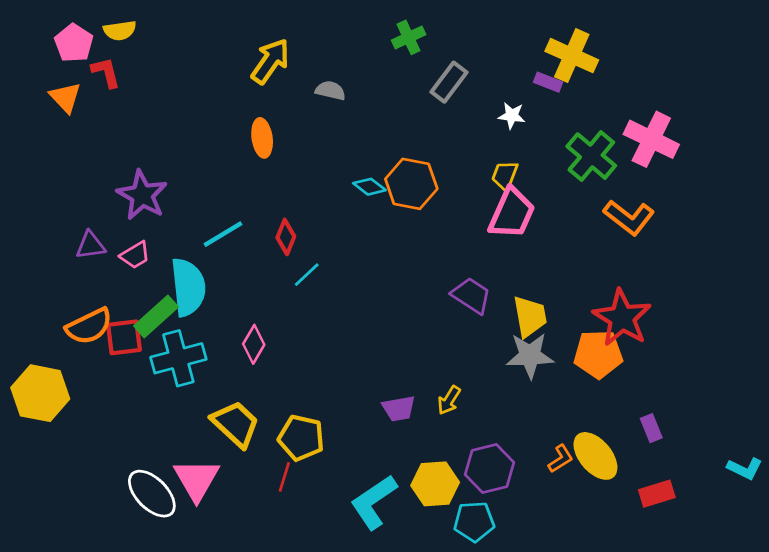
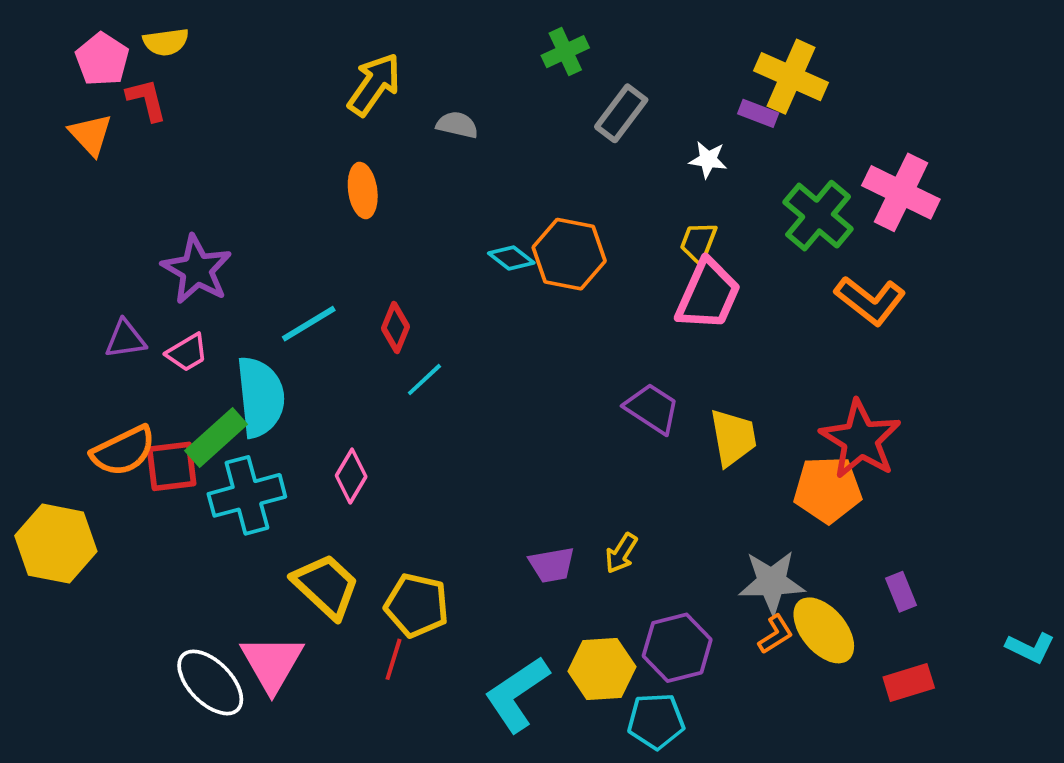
gray star: (530, 356) -> (772, 582), moved

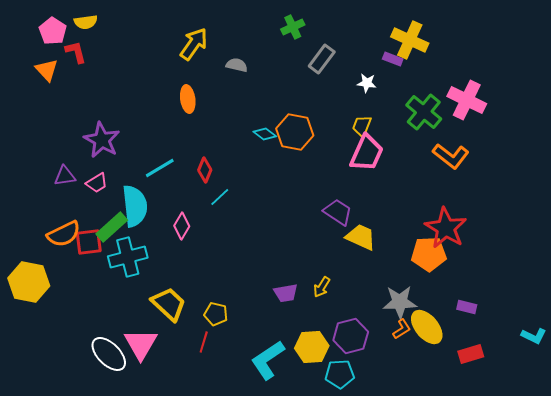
yellow trapezoid: (733, 437) -> (361, 237), moved, turned -56
pink diamond: (351, 476) -> (182, 226), moved
purple rectangle: (901, 592) -> (467, 307), turned -54
yellow pentagon: (417, 605) -> (216, 314), size x0.7

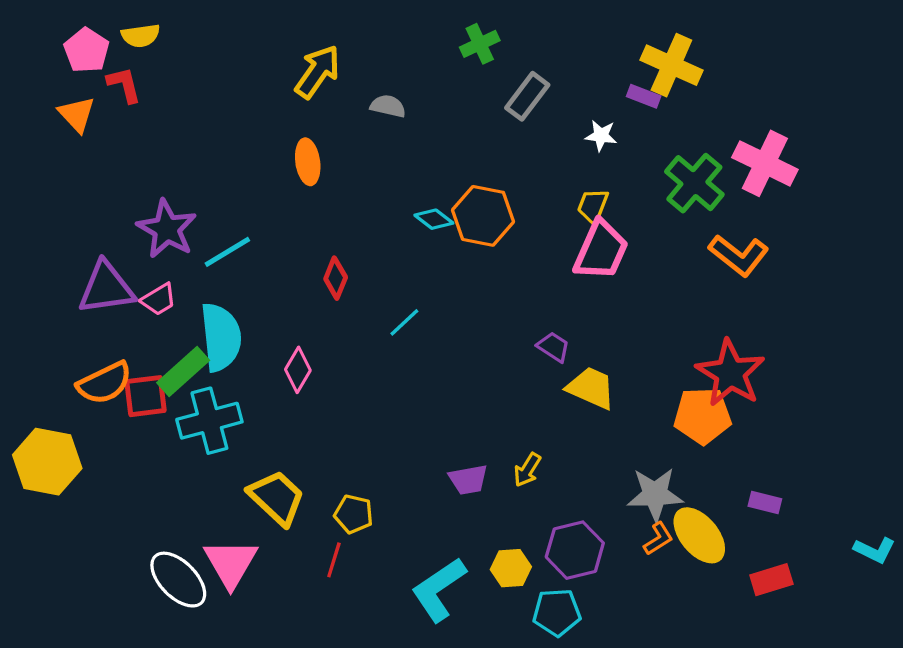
cyan line: (160, 168) -> (227, 252), moved
purple triangle: (65, 176) -> (106, 288), size x1.6
cyan line: (220, 197) -> (404, 322), moved
purple trapezoid: (338, 212) -> (553, 347), size x0.7
yellow hexagon: (312, 347) -> (511, 568), size x0.7

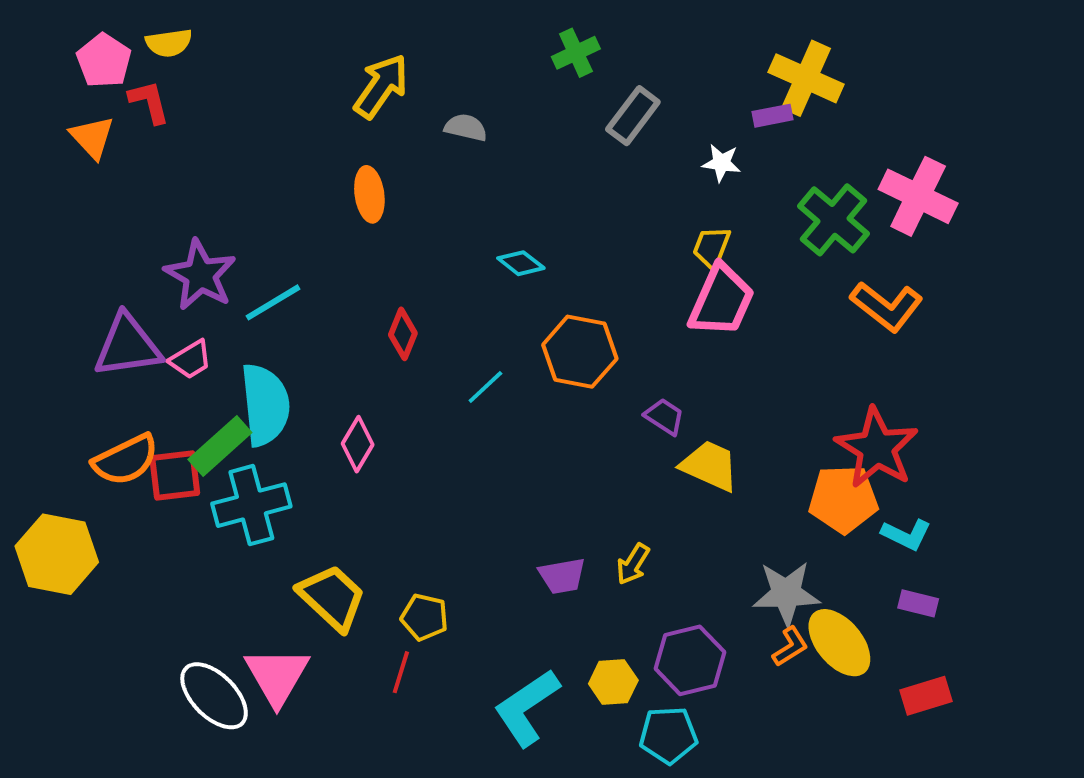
purple rectangle: (644, 96) -> (773, 116), turned -32
orange hexagon: (483, 216) -> (580, 352), moved
cyan L-shape: (875, 550) -> (906, 535), moved

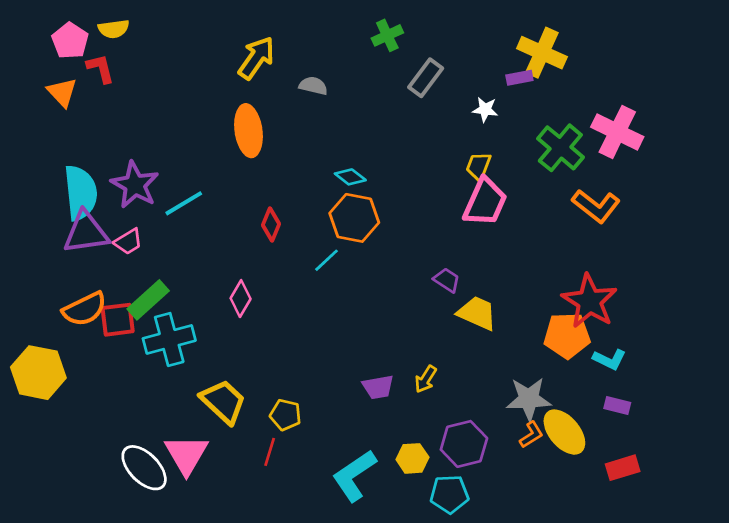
orange ellipse: (369, 194) -> (248, 131), size x1.4
orange hexagon: (580, 352) -> (354, 218), moved
cyan semicircle: (265, 405) -> (81, 193), moved

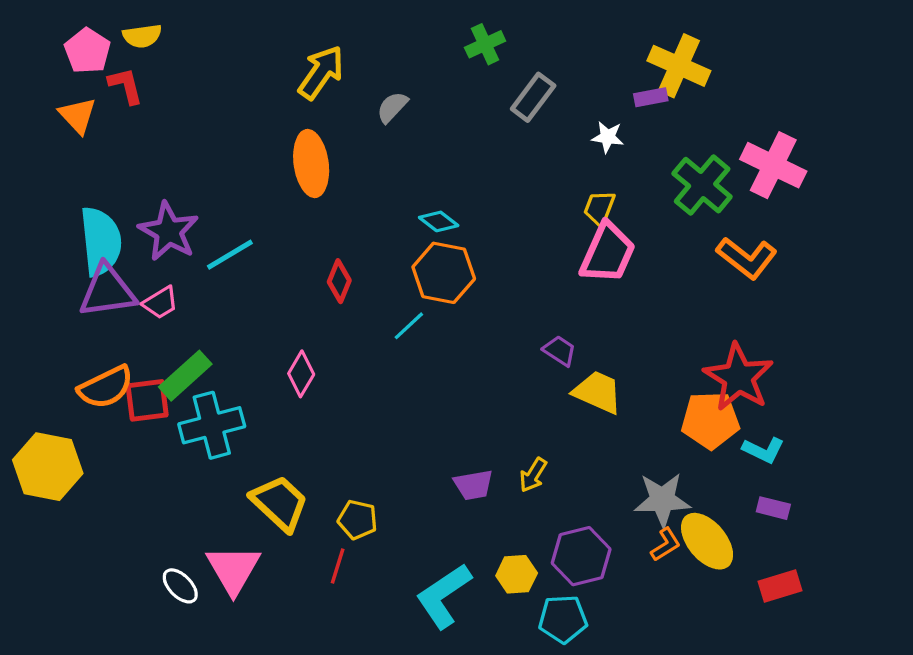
gray semicircle: (313, 86) -> (392, 107), turned -60
white ellipse: (144, 468) -> (180, 586), size x0.6

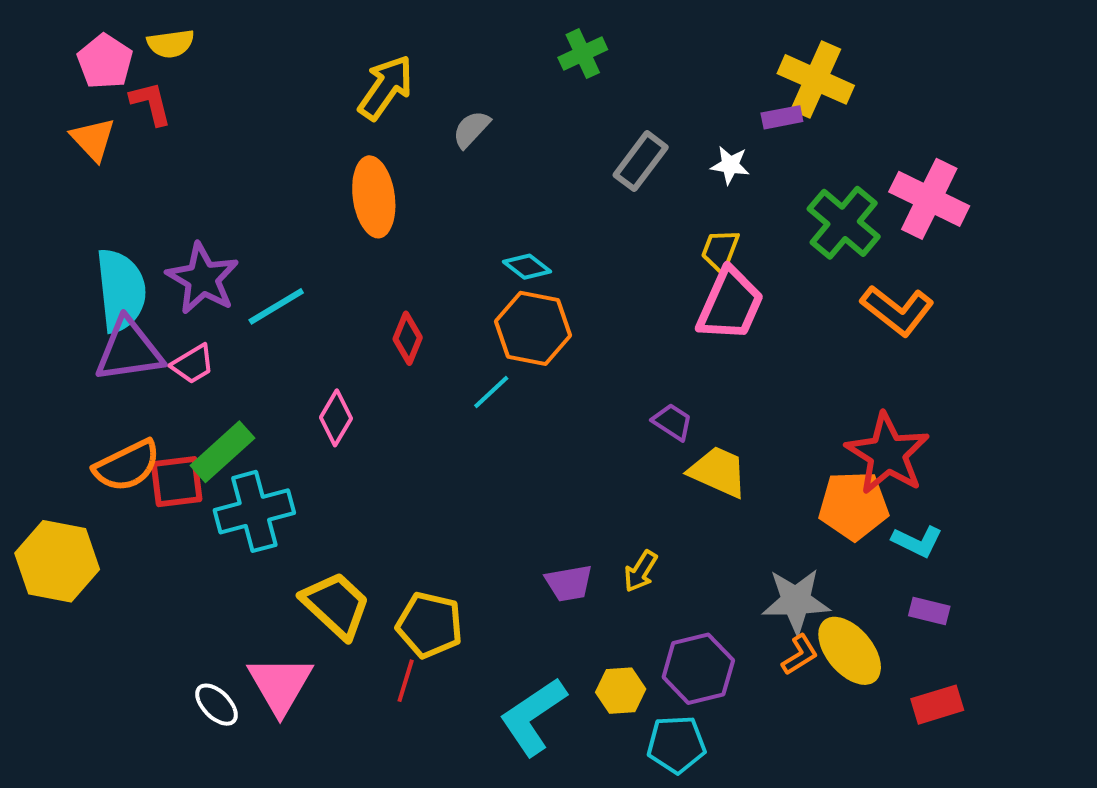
gray rectangle: (533, 97) -> (641, 161), moved
pink diamond: (301, 374) -> (336, 418), moved
yellow pentagon: (358, 520) -> (430, 625), size x1.4

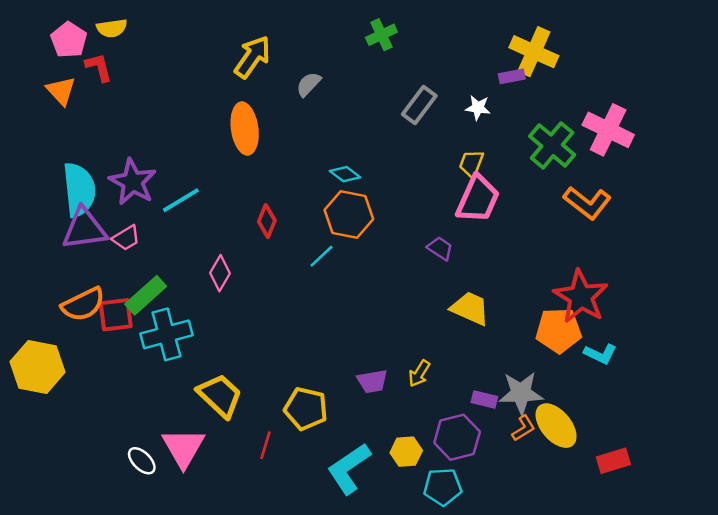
purple trapezoid: (672, 422) -> (440, 248), moved
purple rectangle: (929, 611) -> (484, 400), moved
yellow pentagon: (430, 625) -> (306, 409), moved

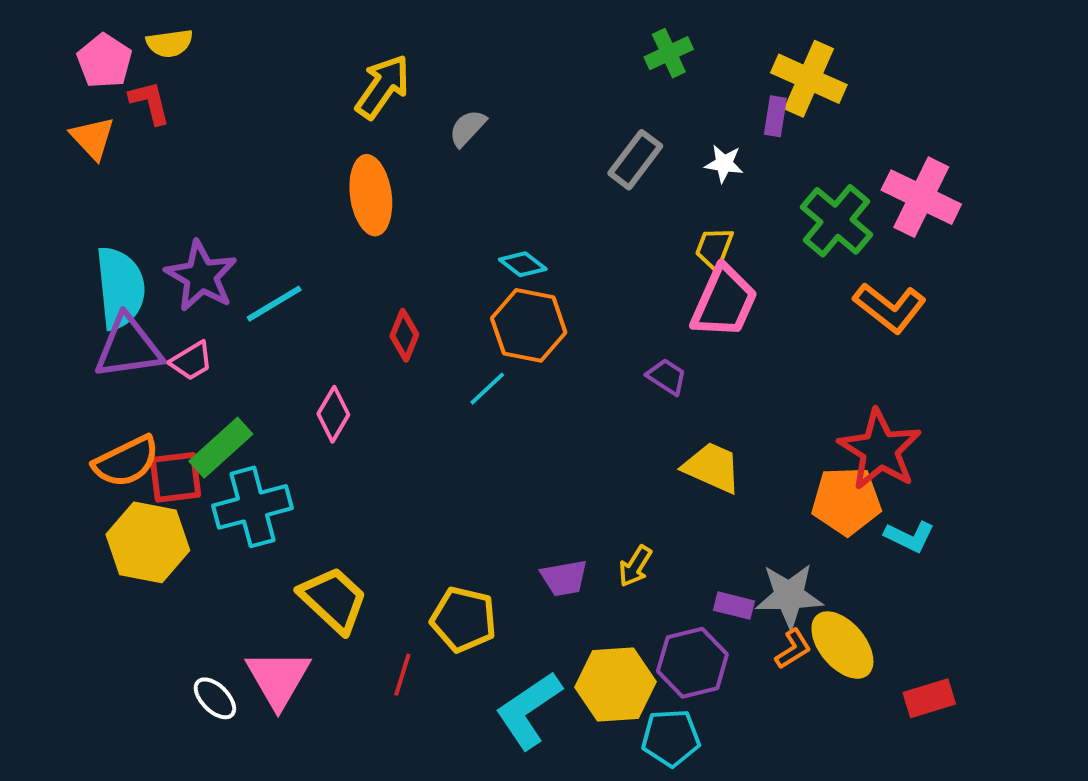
green cross: (381, 35) -> (669, 53), moved
purple rectangle: (512, 76) -> (775, 116), turned -70
yellow hexagon: (38, 367) -> (148, 542), moved
yellow hexagon: (406, 452) -> (616, 684), size x1.6

